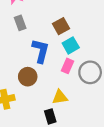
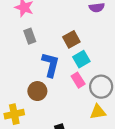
pink rectangle: (67, 66) -> (78, 80), turned -56
yellow triangle: (60, 97) -> (98, 112), moved

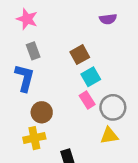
blue L-shape: (51, 65) -> (25, 78), moved
yellow cross: (14, 114) -> (34, 138), moved

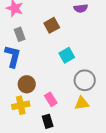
brown square: (80, 55) -> (52, 25), moved
pink rectangle: (87, 100) -> (51, 99), moved

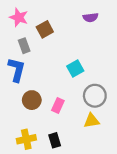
brown square: (52, 25) -> (45, 29), moved
pink rectangle: (51, 99) -> (58, 105), moved, turned 56
yellow cross: (21, 105) -> (26, 139), moved

